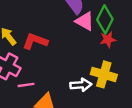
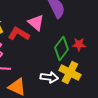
green diamond: (105, 19) -> (61, 48), moved
pink triangle: (85, 21) -> (36, 23), moved

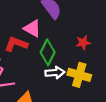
green diamond: (61, 48) -> (48, 52), moved
white arrow: (49, 77) -> (55, 73), moved

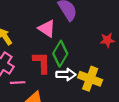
red star: (83, 43) -> (107, 40), moved
red L-shape: (16, 44) -> (42, 63), moved, turned 65

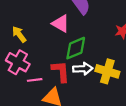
green diamond: (60, 54) -> (76, 48), turned 40
red L-shape: (42, 63) -> (61, 71), moved

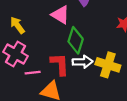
green diamond: (76, 48) -> (76, 40), turned -50

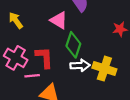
yellow arrow: (17, 25) -> (16, 20), moved
red L-shape: (60, 64) -> (44, 57), moved

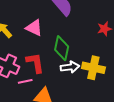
pink triangle: (59, 20) -> (34, 28), moved

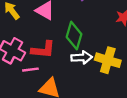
red L-shape: (35, 63) -> (43, 50), turned 100

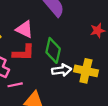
red L-shape: (43, 50) -> (24, 53), moved

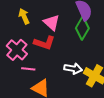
green diamond: (53, 50) -> (82, 28), moved

